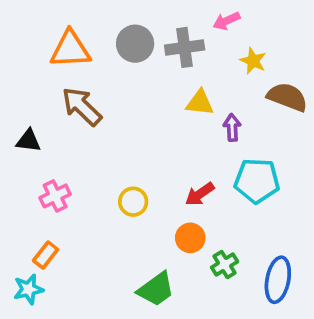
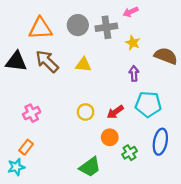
yellow star: (253, 61) -> (133, 43), moved
yellow triangle: (200, 103) -> (83, 65), moved
black triangle: (28, 141) -> (16, 61), moved, size x1.5
yellow circle: (133, 202) -> (86, 112), moved
blue ellipse: (278, 280) -> (160, 142), moved

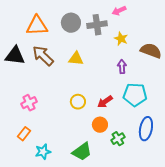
cyan star: (16, 167) -> (43, 152), moved

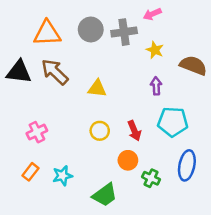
yellow triangle: (76, 59) -> (97, 88), moved
red arrow: (105, 102) -> (134, 131), turned -77
green cross: (118, 139) -> (151, 178), turned -32
cyan star: (43, 152) -> (63, 176), moved

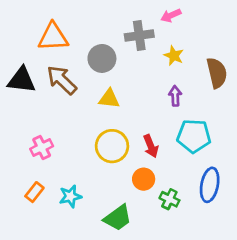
gray circle: (91, 29) -> (102, 58), moved
brown semicircle: (193, 65) -> (217, 73), turned 56
yellow circle: (100, 131) -> (112, 146), size x1.5

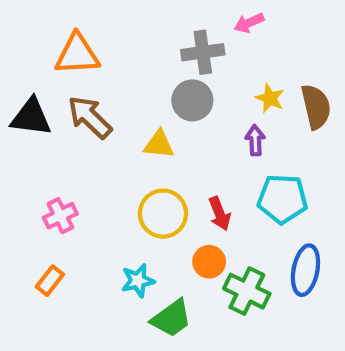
yellow star: (174, 56) -> (270, 98), moved
gray circle: (102, 58) -> (192, 100), moved
cyan star: (70, 196) -> (138, 281), moved
green cross: (169, 199) -> (247, 291), size x1.5

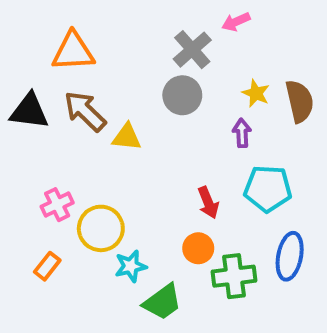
gray cross: (203, 52) -> (192, 50), turned -33
yellow triangle: (159, 144) -> (127, 137), moved
yellow circle: (163, 214) -> (101, 228), moved
green cross: (247, 291) -> (234, 276), turned -33

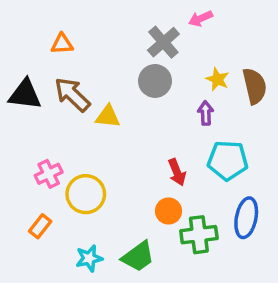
orange triangle: (73, 52) -> (62, 44), size x0.6
cyan star: (131, 266) -> (89, 258), moved

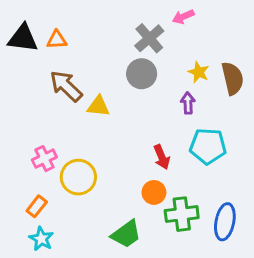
black triangle: (25, 94) -> (23, 38), moved
blue ellipse: (246, 218) -> (225, 222), moved
cyan star: (89, 258) -> (41, 239), moved, turned -30

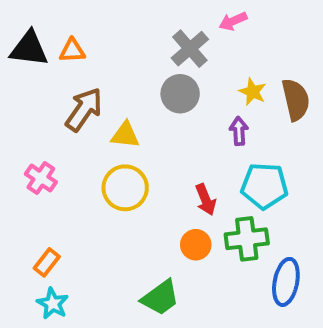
brown arrow: (66, 86) -> (84, 109), turned 81
pink cross: (44, 159) -> (41, 178), moved, turned -30
yellow circle: (78, 177) -> (125, 188), moved
green cross: (182, 214) -> (247, 239), moved

